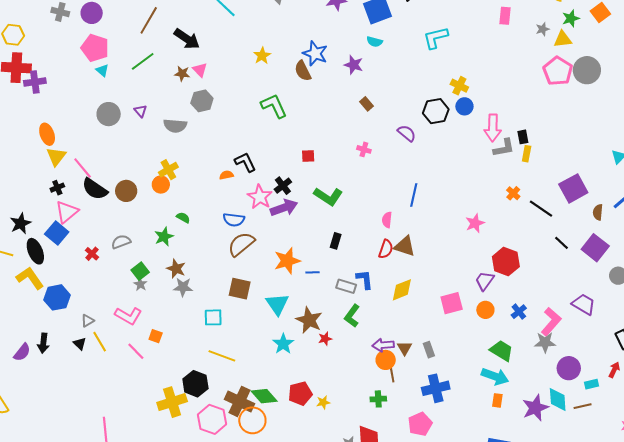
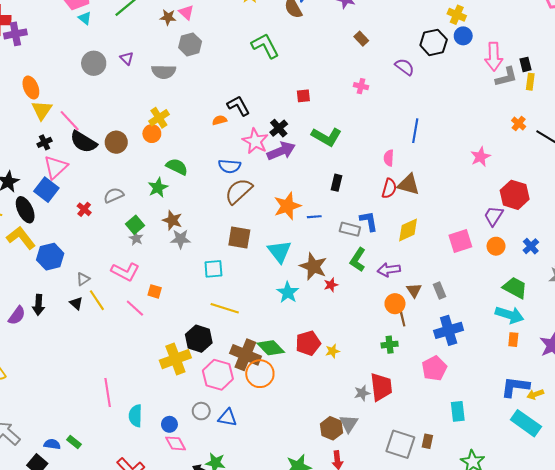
green semicircle: (183, 218) -> (177, 167), size x1.5
purple arrow: (383, 345) -> (389, 270), moved

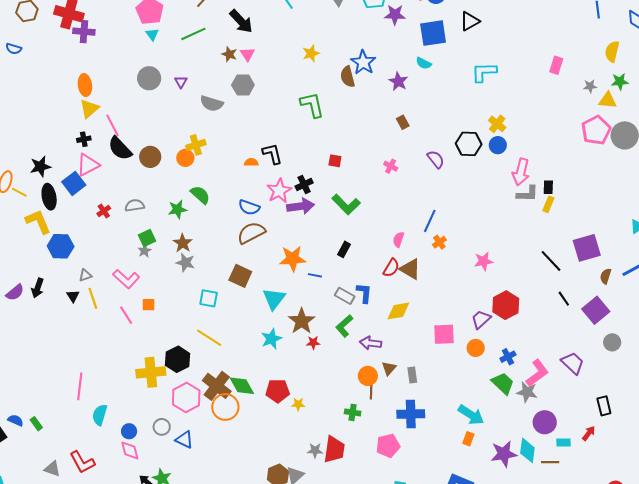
orange cross: (519, 124) -> (439, 242), moved
green trapezoid: (515, 288) -> (503, 383), moved
orange square: (155, 291) -> (148, 305), turned -32

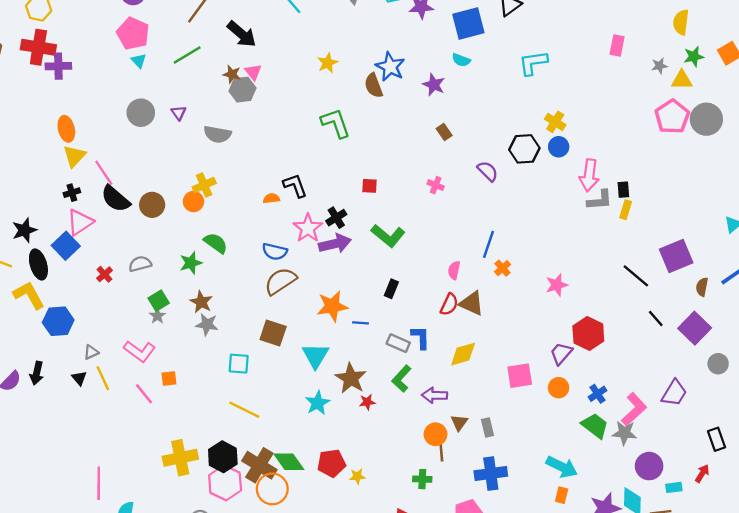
gray hexagon: (243, 85) -> (242, 90), moved
black hexagon: (177, 359) -> (223, 457), moved
purple trapezoid: (573, 363) -> (674, 393), turned 85

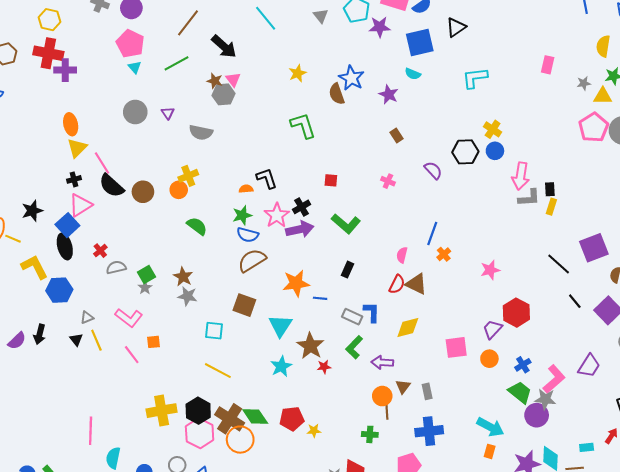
green star: (191, 263) -> (242, 215), moved
black ellipse: (38, 264) -> (65, 246), moved
gray semicircle: (140, 264) -> (116, 267), moved
purple circle: (649, 466) -> (537, 415), moved

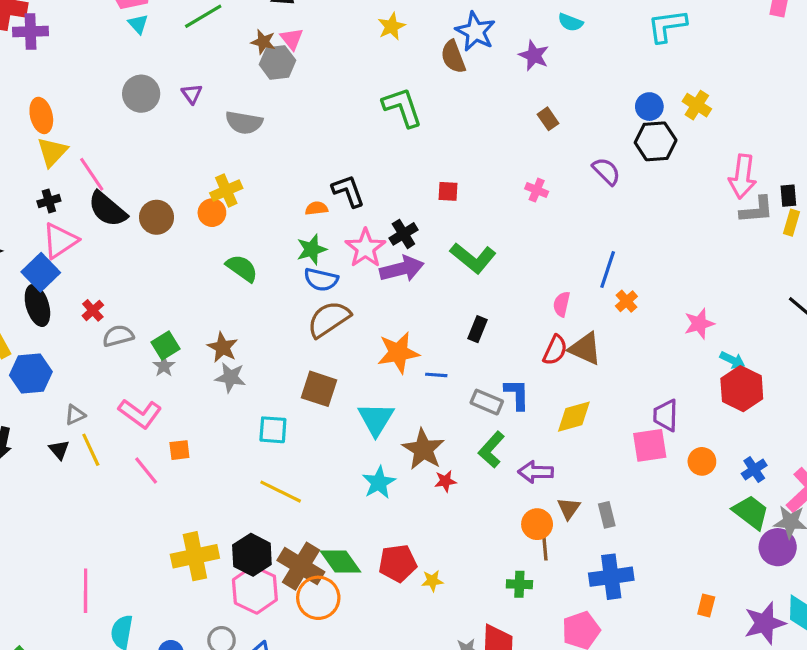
blue circle: (495, 151) -> (649, 107), moved
purple trapezoid: (492, 329) -> (666, 415), moved, turned -40
cyan arrow: (490, 427) -> (732, 360), moved, size x0.6

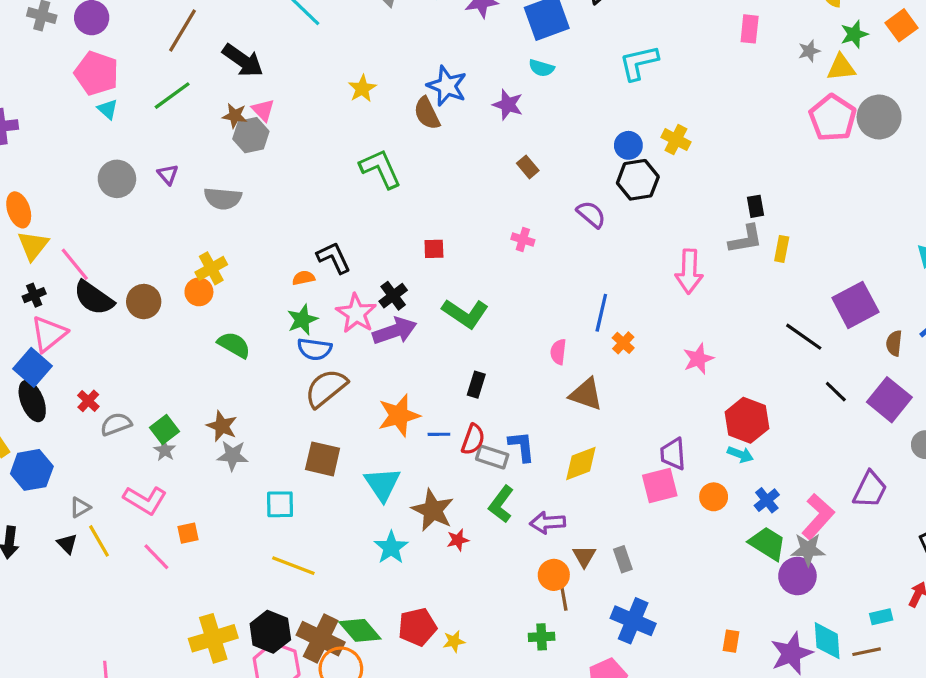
pink arrow: (743, 177) -> (689, 271), moved
black rectangle: (788, 196) -> (755, 206), moved
red semicircle: (555, 350) -> (473, 439), moved
cyan arrow: (732, 360) -> (740, 454), moved
blue cross: (611, 577) -> (633, 621), turned 36

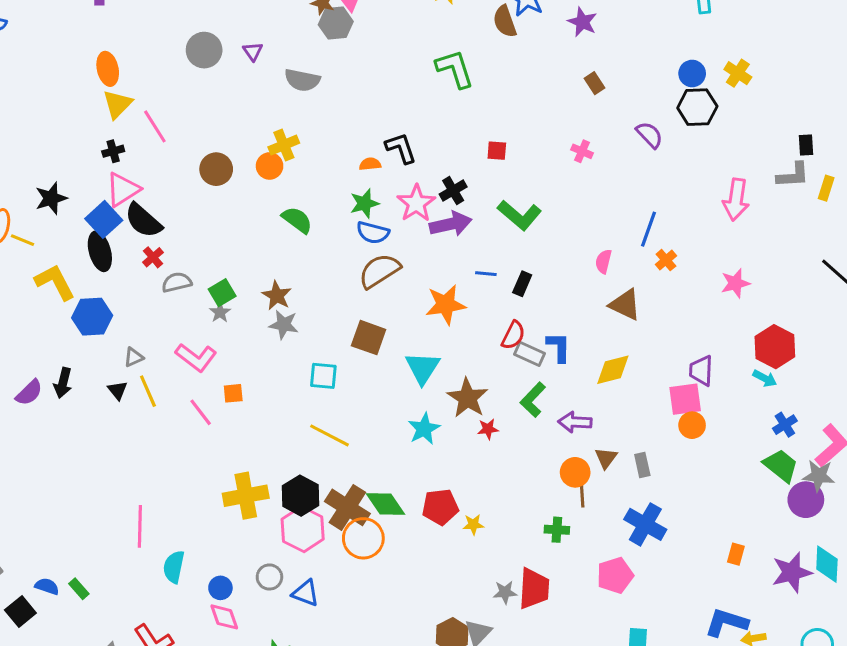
black semicircle: (94, 298) -> (143, 221), moved
blue line: (439, 434) -> (486, 274), moved
orange circle: (714, 497) -> (692, 425), moved

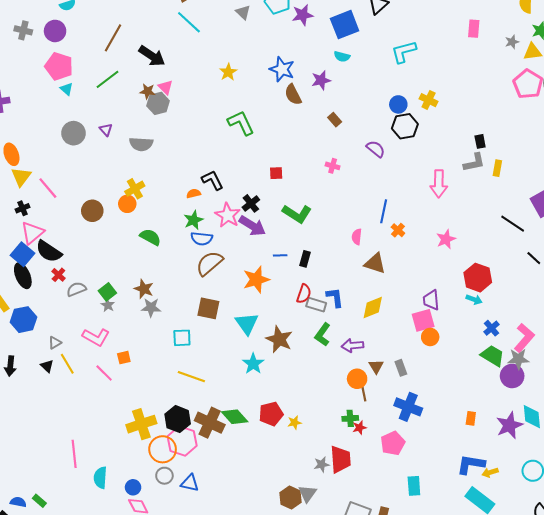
brown semicircle: (505, 21) -> (293, 95), moved
purple star: (582, 22) -> (321, 80), turned -30
purple arrow: (451, 224) -> (252, 226), turned 52
red star: (488, 429) -> (359, 428), moved
orange circle: (363, 538) -> (163, 449), moved

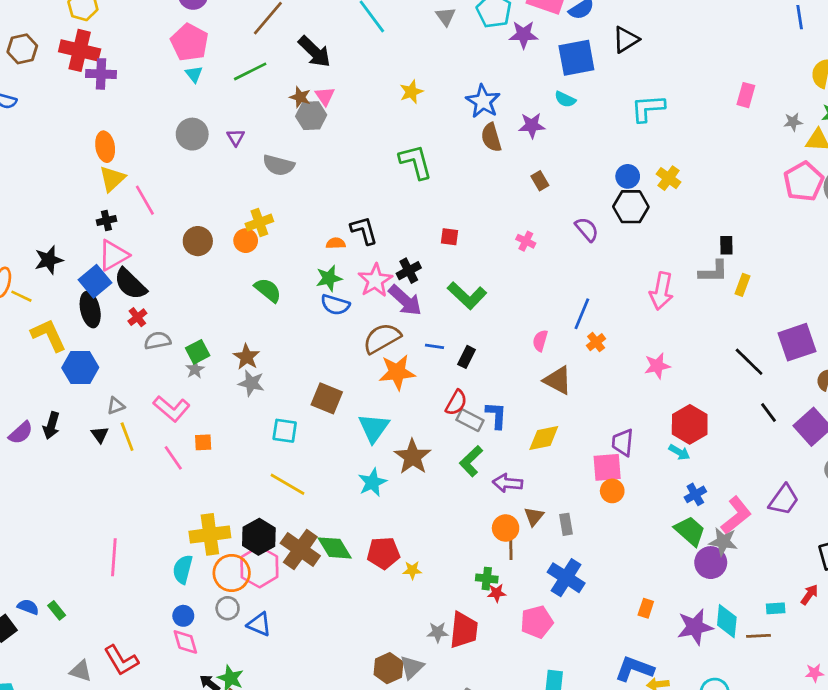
brown semicircle: (209, 263) -> (382, 338), moved
cyan semicircle: (100, 478) -> (183, 569), moved

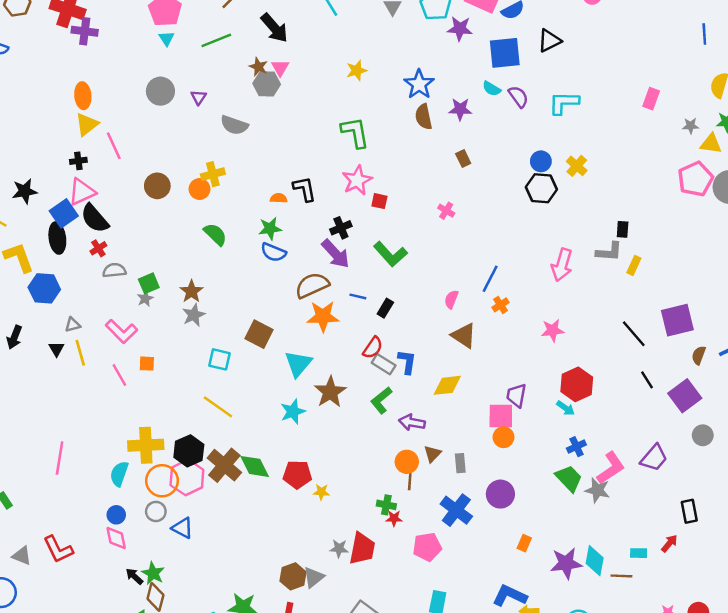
purple semicircle: (587, 229) -> (518, 97), moved
pink star: (375, 280) -> (357, 180), moved
gray star: (251, 383) -> (194, 315), turned 30
purple circle: (711, 563) -> (500, 494), moved

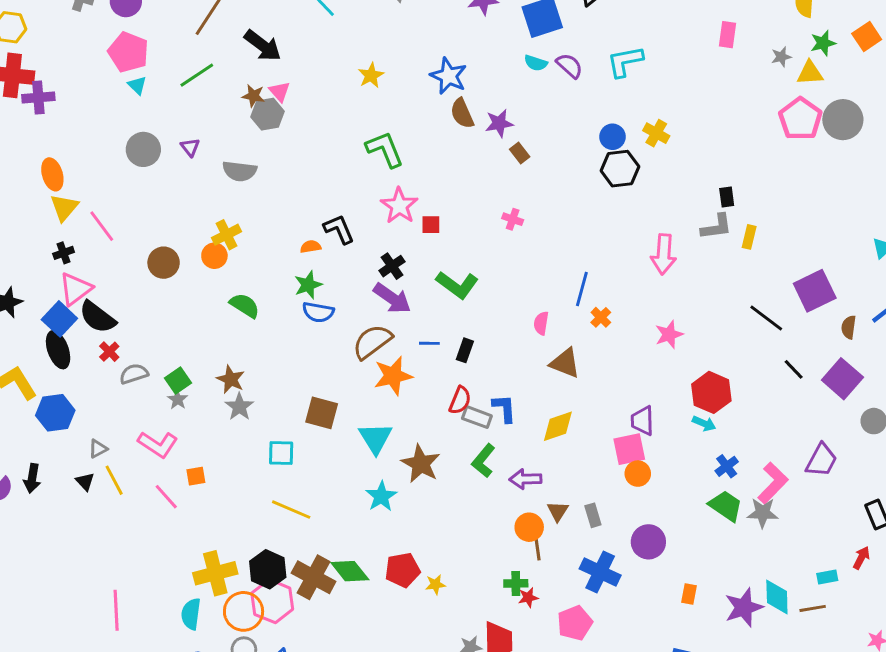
purple star: (460, 109) -> (499, 123), moved

